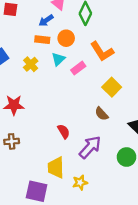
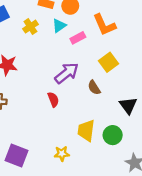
purple arrow: (90, 147) -> (67, 73), moved
yellow trapezoid: (56, 168) -> (86, 131), moved

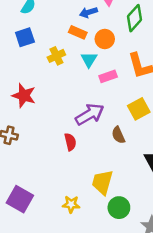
cyan triangle: (59, 26) -> (89, 60), turned -32
green circle: (113, 135) -> (119, 208), moved

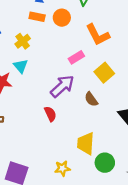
cyan triangle: (89, 60) -> (21, 66), moved
pink rectangle: (108, 76) -> (76, 57), moved

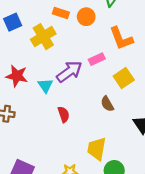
yellow cross: (23, 41) -> (43, 37), size x1.5
cyan triangle: (21, 66) -> (45, 86), moved
purple arrow: (62, 86) -> (69, 72), moved

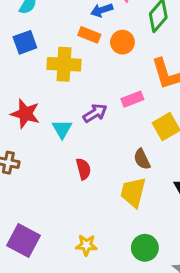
yellow cross: (43, 37) -> (64, 64), turned 30
purple arrow: (69, 72) -> (95, 113), size x0.7
yellow trapezoid: (97, 149) -> (133, 192), moved

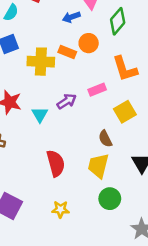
orange rectangle: (89, 35) -> (67, 52), moved
red semicircle: (83, 169) -> (56, 163), moved, size x1.5
green circle: (145, 248) -> (110, 199), moved

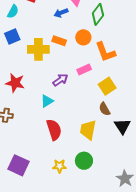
orange circle: (89, 43) -> (83, 37), moved
cyan triangle: (40, 115) -> (47, 101), moved, turned 32
brown semicircle: (105, 139) -> (105, 109), moved
green circle: (110, 199) -> (84, 161), moved

